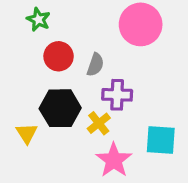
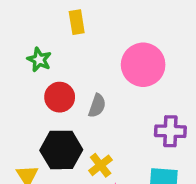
purple cross: (117, 95) -> (170, 131), moved

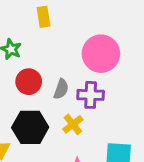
purple cross: (170, 131) -> (91, 95), moved
yellow cross: (101, 165) -> (73, 124), moved

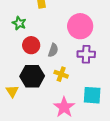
purple cross: (91, 95) -> (86, 54), moved
yellow cross: (73, 124) -> (61, 74), turned -32

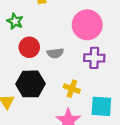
gray semicircle: (53, 50) -> (55, 53), turned 64
yellow cross: (61, 74) -> (72, 89), moved

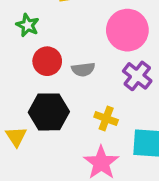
purple cross: (94, 58) -> (137, 76), turned 36

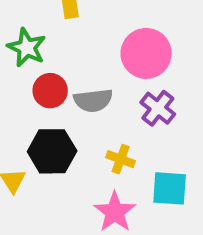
green star: (28, 25) -> (27, 48), size x1.4
gray semicircle: (83, 69) -> (93, 100), size x1.4

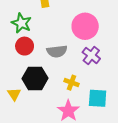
red circle: (50, 91) -> (25, 46), moved

